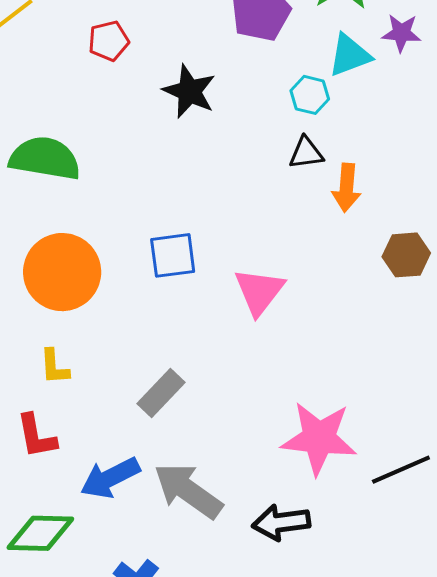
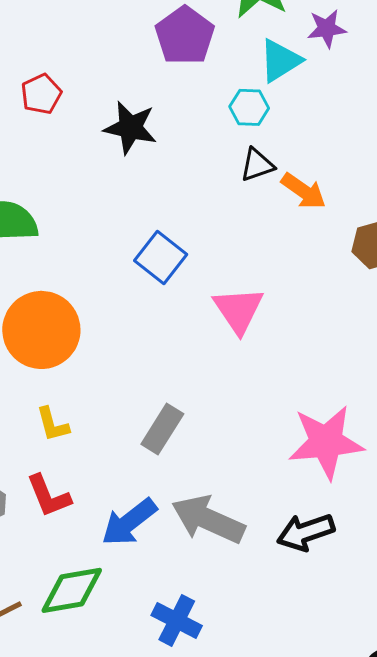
orange arrow: (346, 188) -> (303, 191), turned -48
blue square: (173, 255) -> (161, 258), moved, turned -33

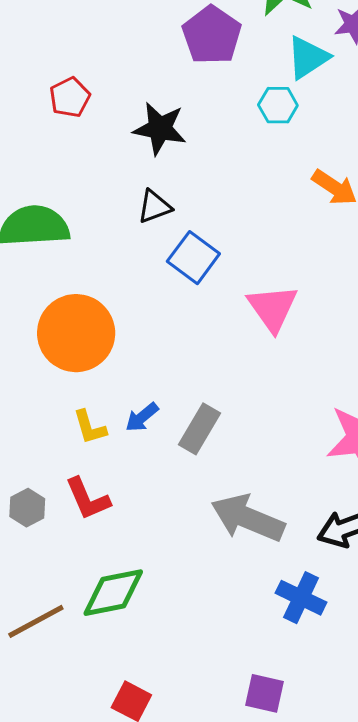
black triangle: (257, 165) -> (154, 207), moved
blue arrow: (129, 522) -> (142, 417), moved, size x0.6
blue cross: (177, 620) -> (301, 598), moved

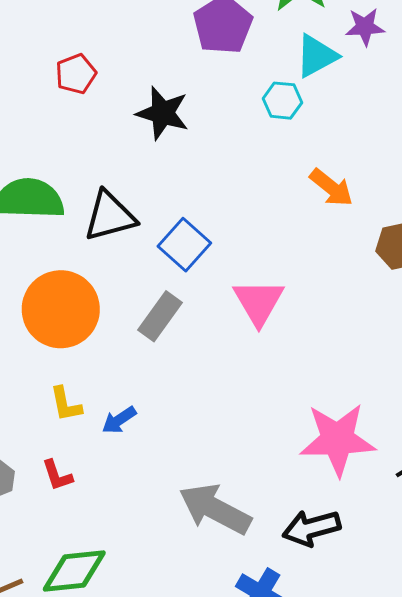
black triangle: (154, 207) -> (110, 216), moved, size x1.5
blue arrow: (142, 417) -> (119, 420), moved
gray rectangle: (200, 429) -> (160, 316), moved
red L-shape: (88, 499) -> (57, 475), size x0.7

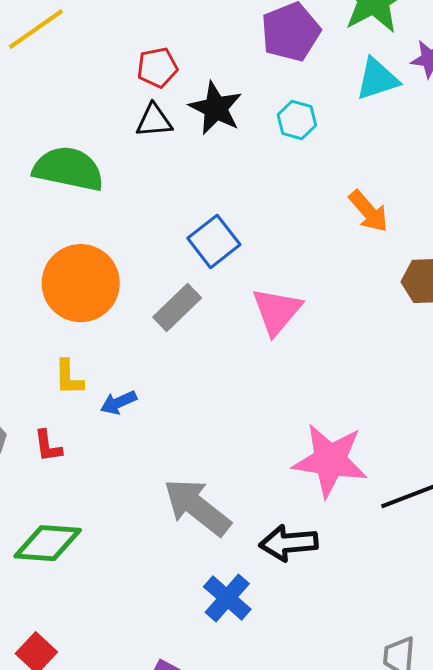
red pentagon: (76, 74) -> (157, 67), moved
cyan hexagon: (282, 101) -> (297, 120), moved
black triangle: (110, 216) -> (154, 121), moved, size x0.7

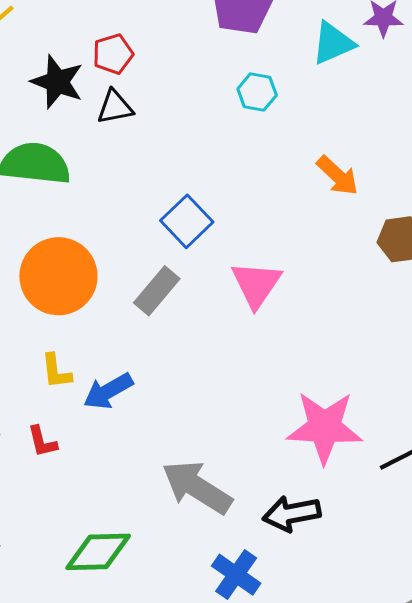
black star: (216, 108) -> (57, 82), moved
blue arrow: (118, 403) -> (108, 391), size x1.4
green diamond: (48, 543) -> (98, 552), moved

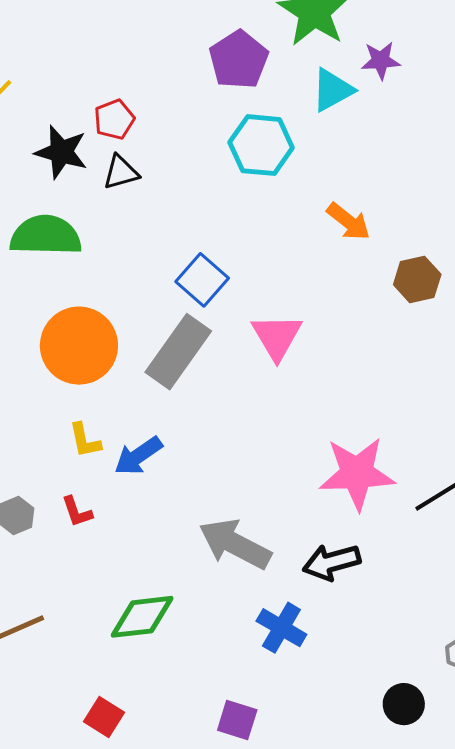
cyan hexagon: (257, 92) -> (261, 145), size x1.6
gray rectangle: (157, 291) -> (178, 352), size x1.5

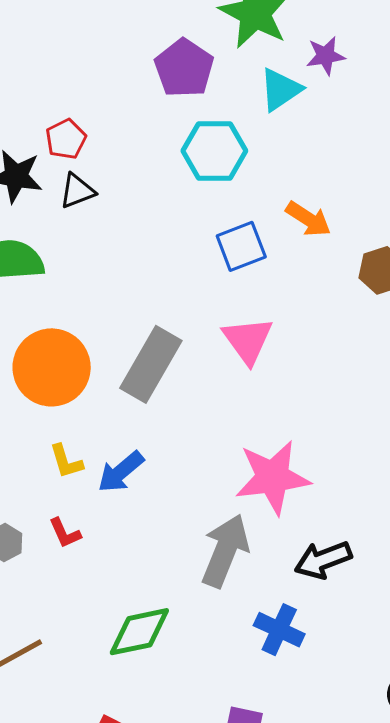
blue square: (202, 280) -> (241, 246), moved, turned 33
pink star: (357, 473) -> (273, 477), moved
gray arrow: (235, 544) -> (225, 551), turned 90

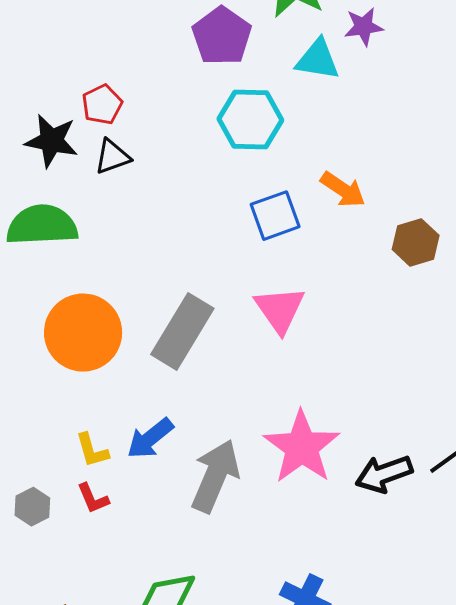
cyan triangle: (280, 89) -> (318, 59), turned 42
yellow L-shape: (66, 461) -> (92, 450), moved
pink star: (273, 477) -> (302, 447), turned -30
gray arrow: (225, 551) -> (215, 476), moved
black arrow: (323, 560) -> (384, 474), moved

